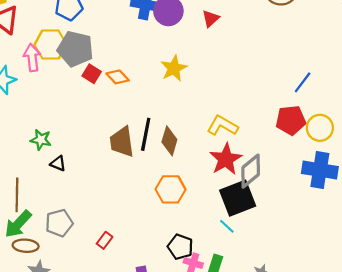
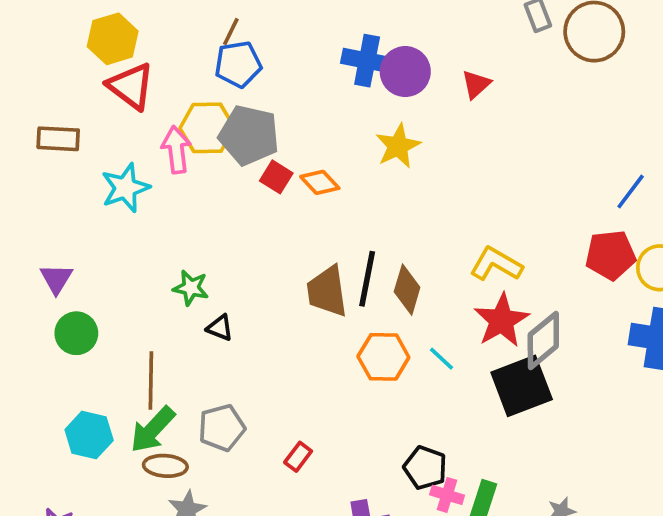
yellow star: (174, 68) -> (398, 146), moved
orange hexagon: (171, 189) -> (383, 357), moved
cyan line: (227, 226) -> (442, 359), moved

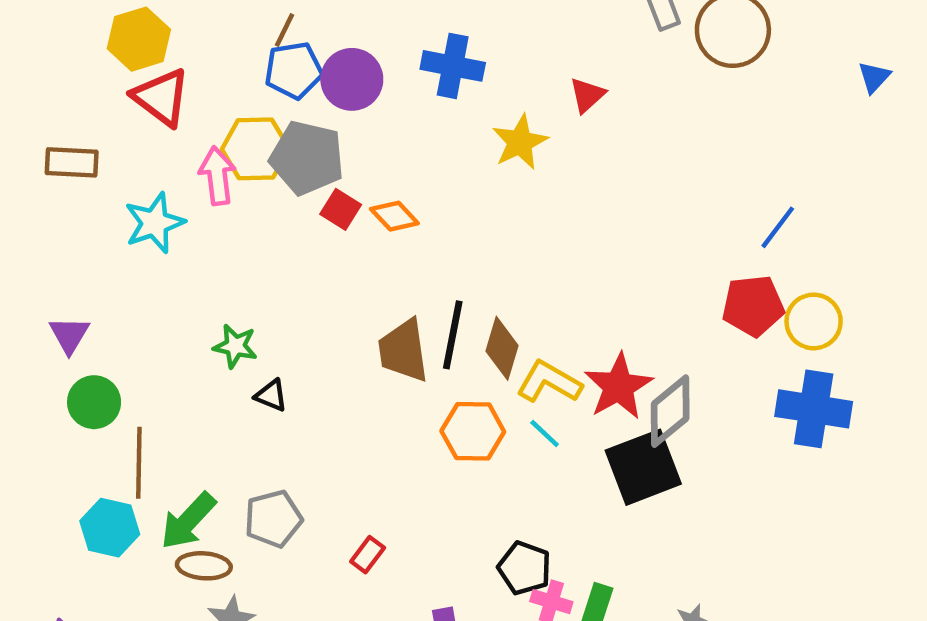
purple circle: (405, 72) -> (352, 79), moved
yellow star: (398, 146) -> (520, 142), moved
yellow L-shape: (496, 264) -> (549, 382), moved
brown line: (151, 380) -> (139, 463), moved

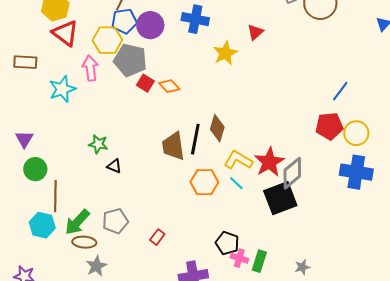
yellow hexagon: (255, 149) -> (107, 40), moved
brown diamond: (502, 348) -> (217, 128), moved

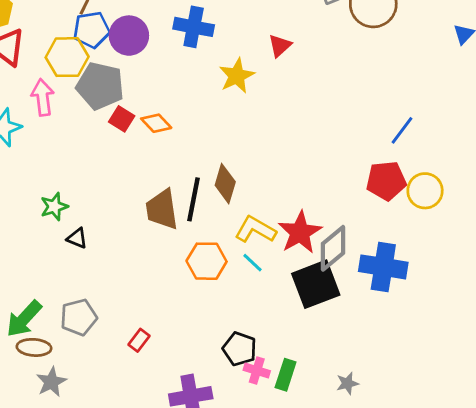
green star: (98, 144) -> (54, 207), turned -30
blue cross: (356, 172) -> (383, 267), moved

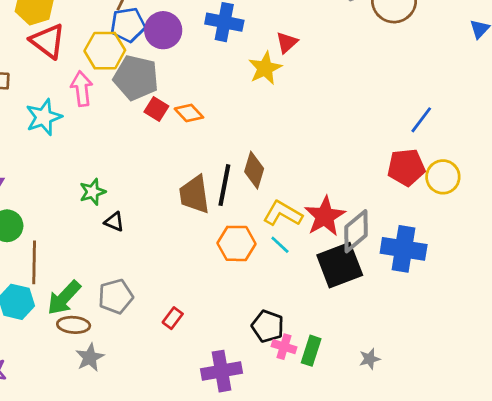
red triangle: (280, 46) -> (287, 42), moved

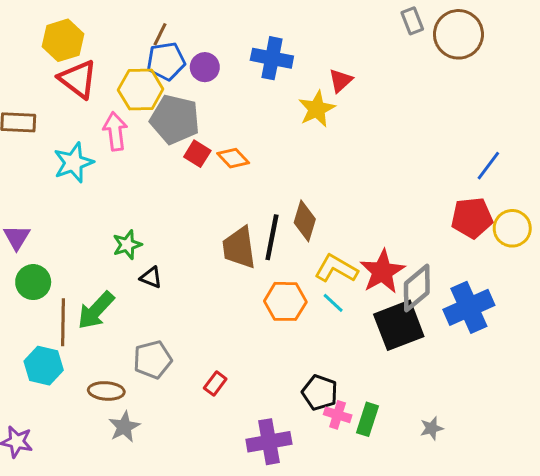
purple circle: (163, 30) -> (205, 67), size x0.7
blue cross: (404, 249) -> (469, 307), turned -33
green arrow: (64, 298) -> (96, 310), moved

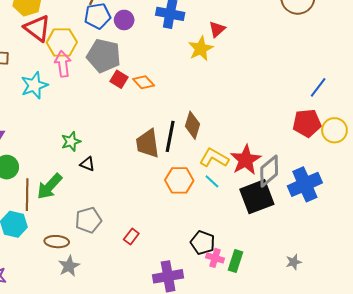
yellow hexagon: (141, 90) -> (62, 42), moved
gray star: (432, 428) -> (294, 262), moved

